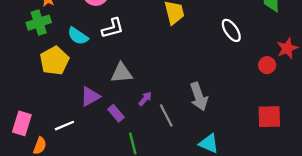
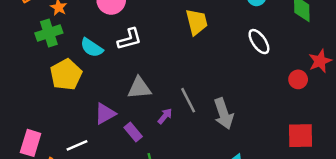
gray line: (166, 115) -> (188, 100), moved

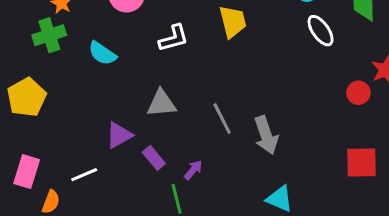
white L-shape: (129, 39) -> (174, 38), moved
white ellipse: (259, 42) -> (321, 31), moved
yellow pentagon: (66, 75) -> (27, 97), moved
purple arrow: (165, 116) -> (193, 170), moved

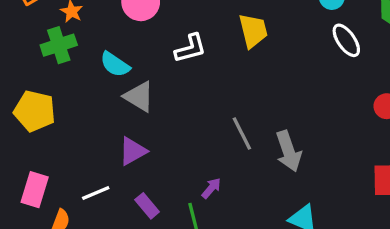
yellow pentagon: (27, 97) -> (35, 111), turned -30
gray triangle: (161, 103) -> (139, 97), moved, turned 36
purple rectangle: (154, 158) -> (147, 206), moved

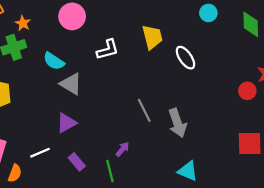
white ellipse: (346, 40) -> (185, 58), moved

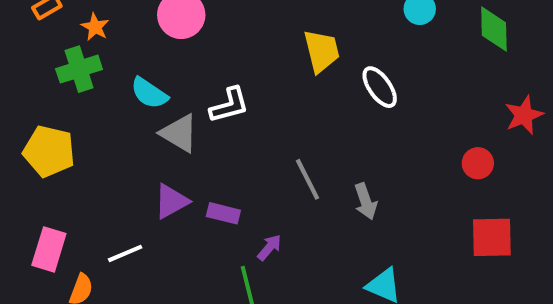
white L-shape: (108, 50) -> (229, 105), moved
red circle: (247, 91) -> (478, 163), moved
gray arrow: (177, 123) -> (366, 201), size x0.7
purple rectangle: (77, 162) -> (223, 213), moved, turned -36

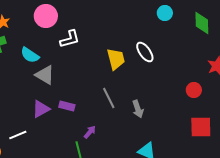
yellow trapezoid: (322, 51) -> (116, 59), moved
white L-shape: (229, 105) -> (70, 39), moved
purple rectangle: (223, 213) -> (67, 106), moved

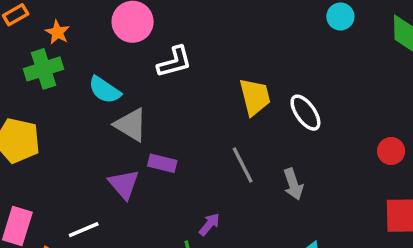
white ellipse: (145, 52) -> (305, 113), moved
purple rectangle: (67, 106) -> (162, 163), moved
purple triangle: (41, 109) -> (124, 184), turned -42

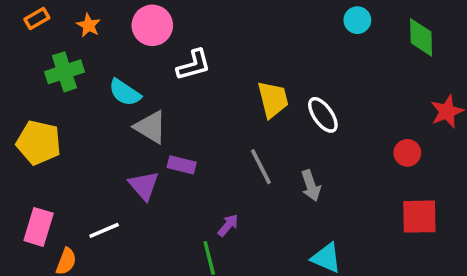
orange star: (57, 32) -> (89, 25), moved

